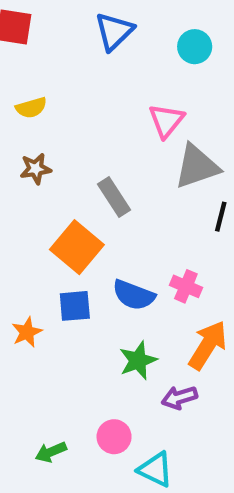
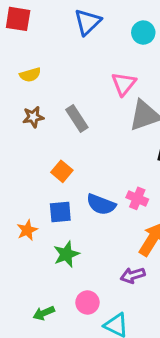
gray rectangle: (114, 197) -> (77, 118), moved
orange square: (77, 247) -> (62, 171), size x0.6
green star: (138, 360) -> (66, 254), moved

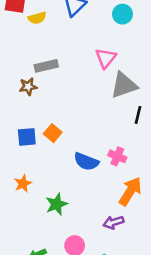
yellow semicircle: (30, 75) -> (37, 18), moved
gray rectangle: (77, 118) -> (46, 66), moved, turned -70
blue square: (60, 212) -> (27, 137), moved

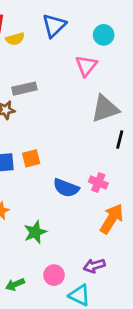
pink triangle: (106, 58) -> (86, 66), moved
orange square: (53, 133) -> (31, 158), turned 36
purple arrow: (113, 222) -> (94, 266), moved

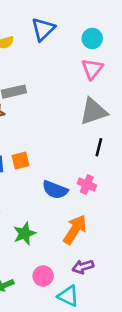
pink triangle: (86, 66) -> (92, 69), moved
black line: (120, 140) -> (99, 147), moved
orange arrow: (112, 219) -> (75, 230), moved

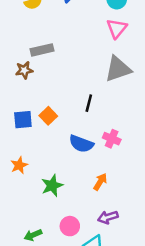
black line: (99, 147) -> (89, 103), moved
orange square: (21, 161) -> (48, 116), turned -30
orange arrow: (75, 230) -> (100, 182), size x0.6

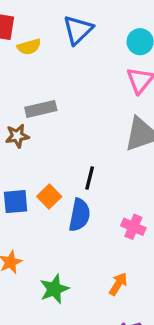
black line: (89, 103) -> (90, 178), moved
blue semicircle: (81, 144) -> (80, 215), moved, turned -100

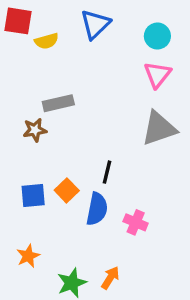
pink cross: (133, 227) -> (136, 222), moved
orange arrow: (118, 284) -> (110, 278), moved

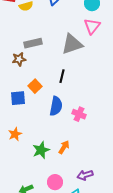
gray triangle: (159, 128) -> (72, 44), moved
black line: (107, 172) -> (62, 76), moved
orange square: (67, 190) -> (35, 86), moved

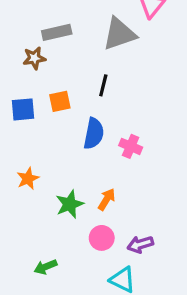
orange square: (35, 86) -> (60, 101), turned 32
blue square: (18, 98) -> (23, 109), moved
pink circle: (55, 182) -> (102, 238), moved

